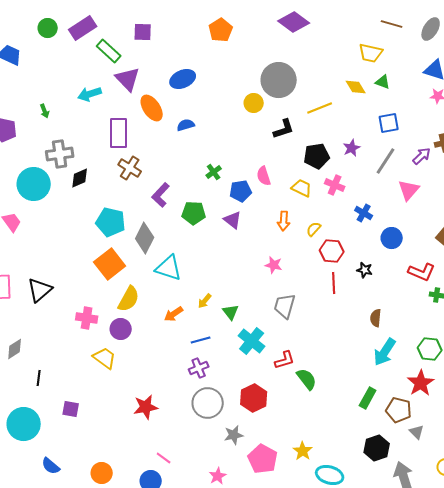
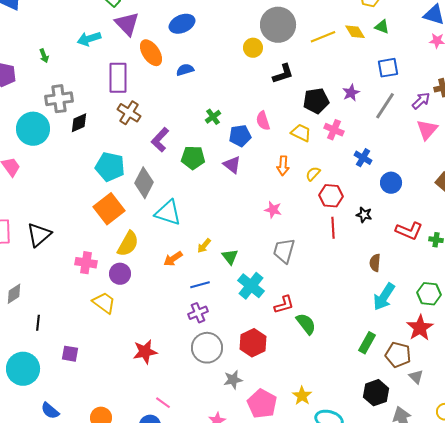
yellow line: (320, 108) -> (323, 37), moved
pink triangle: (409, 190) -> (427, 130), moved
red L-shape: (422, 272) -> (409, 231), moved

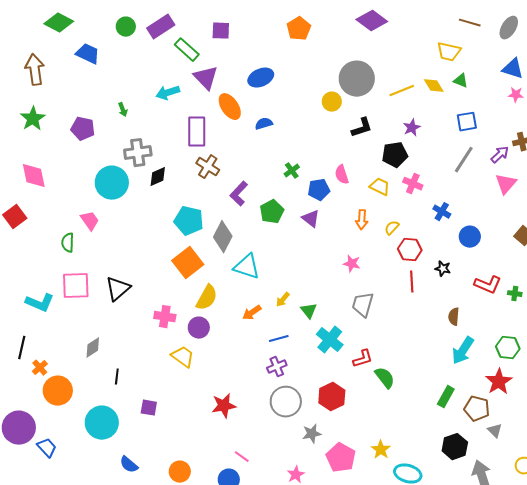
purple star: (351, 93) -> (412, 128), moved
green pentagon: (193, 158) -> (272, 212), turned -30

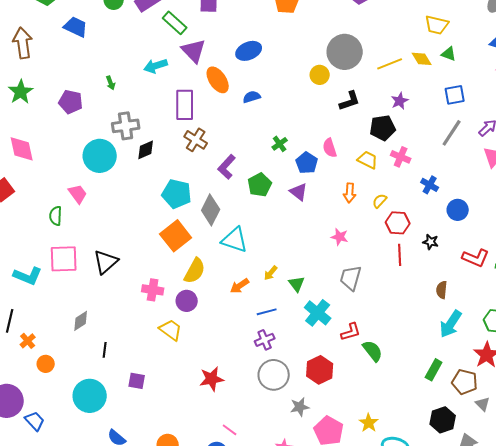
blue pentagon: (319, 190) -> (307, 163), turned -30
orange circle: (58, 391) -> (46, 364), size x0.6

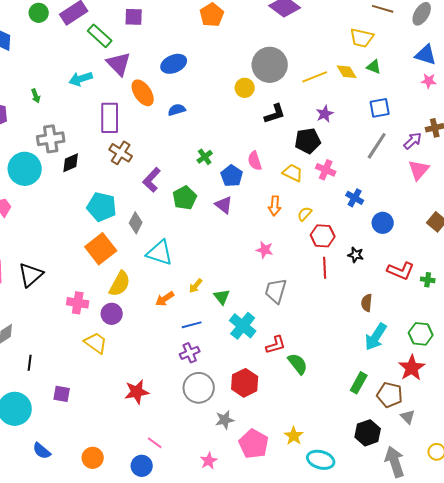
gray diamond: (211, 210) -> (136, 223), size x0.7

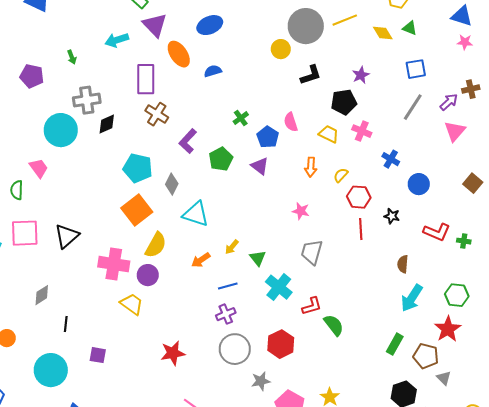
yellow line: (315, 77) -> (345, 20), moved
pink cross: (78, 303) -> (114, 264), size x1.4

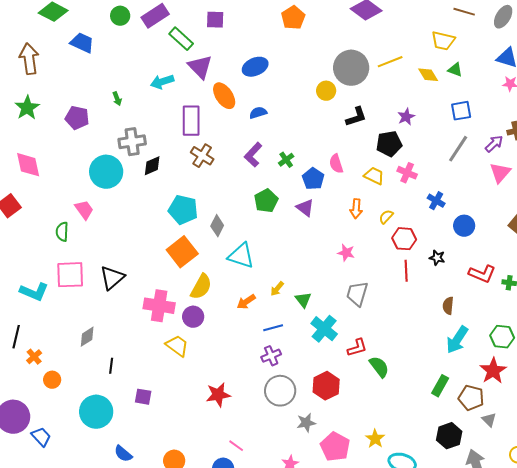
purple L-shape: (188, 141) -> (253, 155), moved

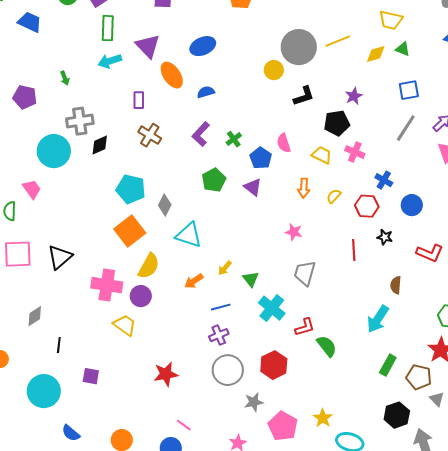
green rectangle: (181, 39) -> (108, 28), moved, turned 50
yellow diamond: (428, 75) -> (376, 54), turned -75
purple rectangle: (191, 121) -> (139, 100), size x0.6
red hexagon: (404, 239) -> (367, 206), moved
cyan arrow: (457, 340) -> (378, 319), moved

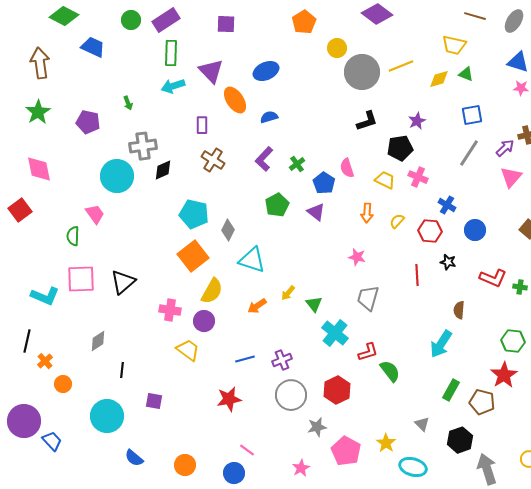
yellow circle: (274, 70) -> (337, 48), moved
pink cross: (107, 285) -> (170, 310), size x0.7
blue line: (221, 307) -> (245, 359), moved
gray triangle: (437, 399) -> (422, 424), moved

